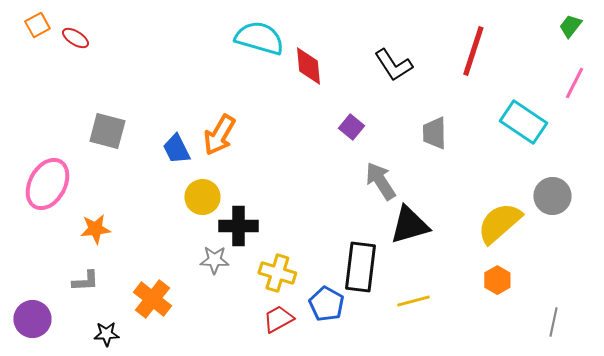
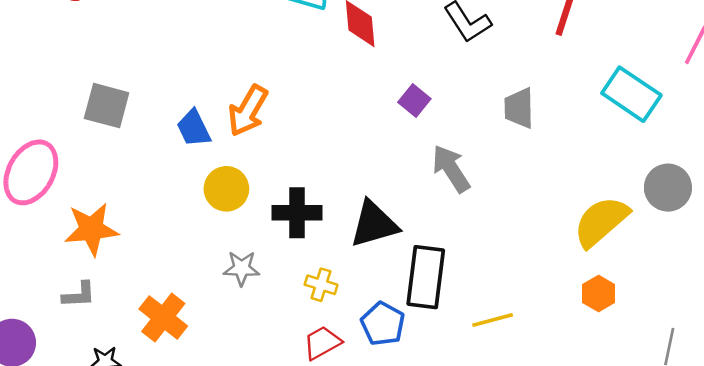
black triangle: (409, 225) -> (374, 224), moved
black cross: (238, 226) -> (297, 213), moved
orange star: (95, 229) -> (91, 229), size x1.4
yellow cross: (277, 273) -> (321, 285), size x0.7

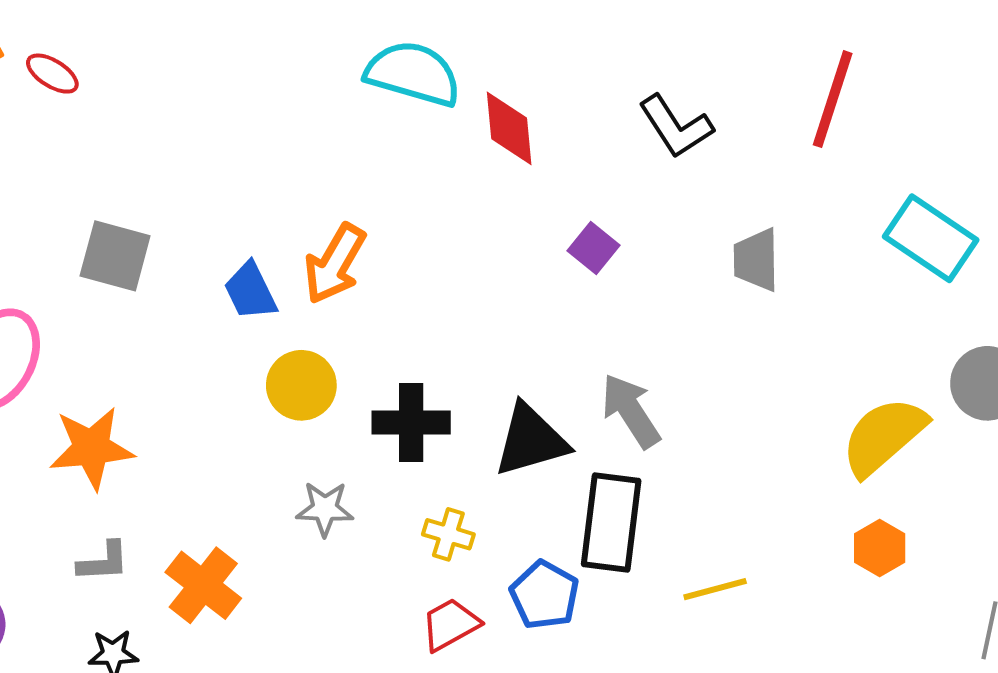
gray arrow: (451, 169) -> (631, 411), moved
gray L-shape: (79, 295) -> (103, 562), moved

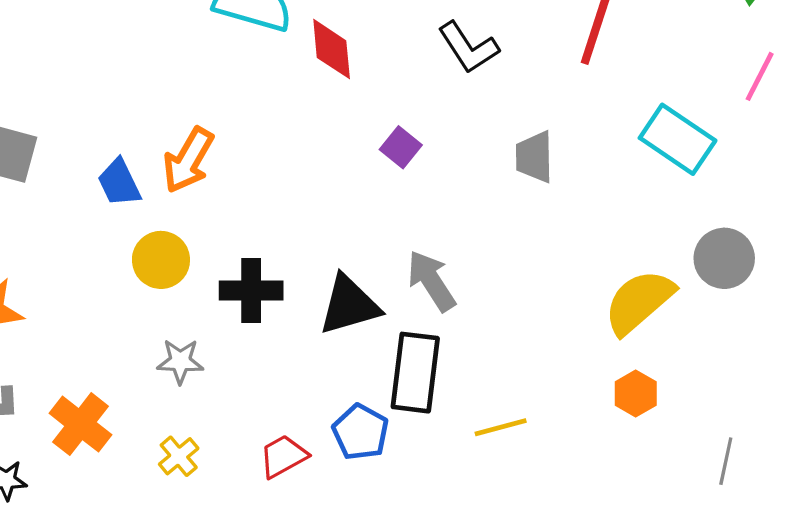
yellow cross: (448, 534) -> (179, 456), moved, turned 33

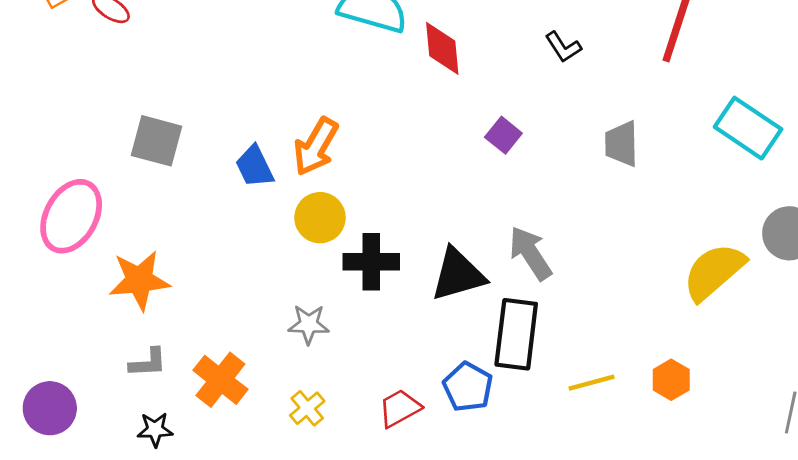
black L-shape: (468, 47) -> (563, 47), size x0.7
yellow circle: (161, 260) -> (320, 218), moved
orange hexagon: (636, 393) -> (671, 380), moved

